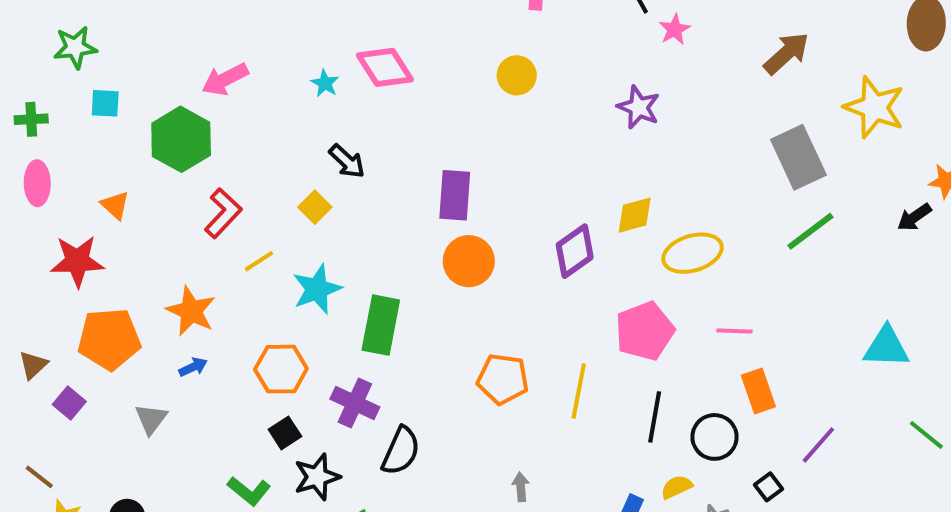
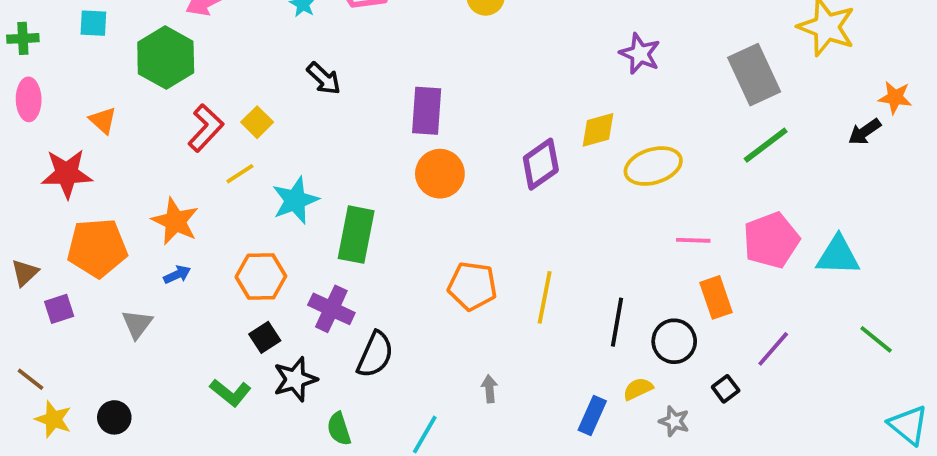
purple star: (639, 107) -> (640, 54), moved
yellow square: (315, 207) -> (257, 122), moved
pink pentagon: (645, 331) -> (771, 240), moved
purple square: (69, 403) -> (59, 309), turned 32

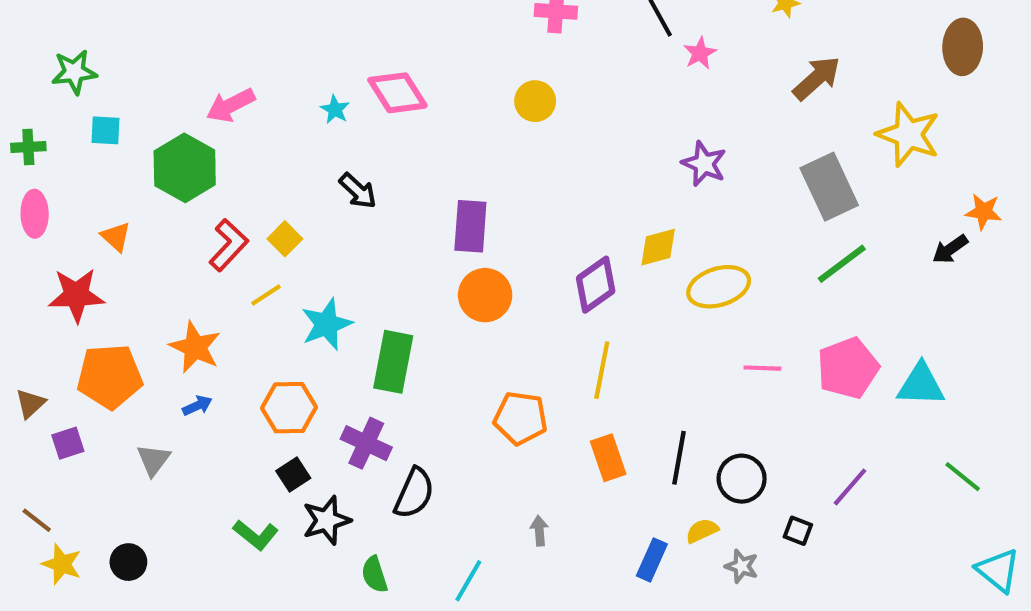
yellow line: (545, 297) -> (602, 370), moved
orange rectangle: (716, 297) -> (608, 458), moved
black square: (726, 389) -> (798, 531), turned -32

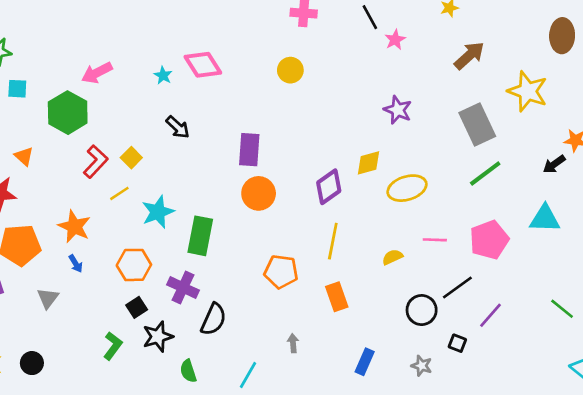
cyan triangle: (921, 385) -> (545, 219), moved
blue arrow: (197, 406) -> (76, 264), turned 84
black line: (679, 458) -> (457, 287), moved, turned 44
yellow semicircle: (702, 531) -> (392, 257), moved
green L-shape: (256, 535) -> (113, 346), turned -92

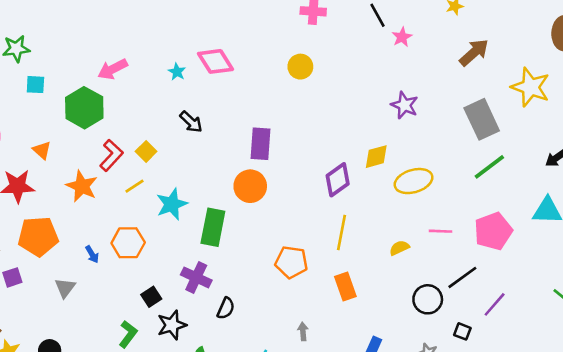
orange circle: (259, 193) -> (250, 186), moved
orange star: (74, 227) -> (82, 186), moved
orange hexagon: (134, 265) -> (128, 243), moved
black semicircle: (213, 319) -> (226, 308), size x0.7

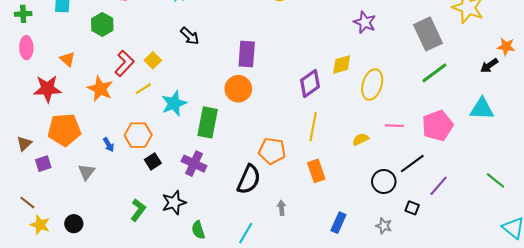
green hexagon: (84, 108) -> (102, 24), size x0.7
yellow ellipse: (414, 181) -> (372, 85), turned -56
black square: (151, 297) -> (153, 161), moved
black semicircle: (226, 308) -> (249, 179), moved, size x1.6

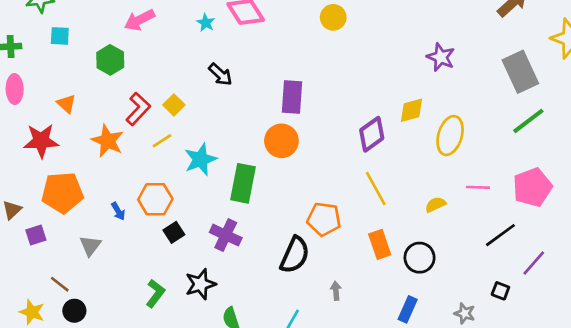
yellow line: (313, 127) -> (376, 189), turned -40
black circle: (384, 182) -> (420, 258), moved
brown line: (27, 203) -> (60, 284), moved

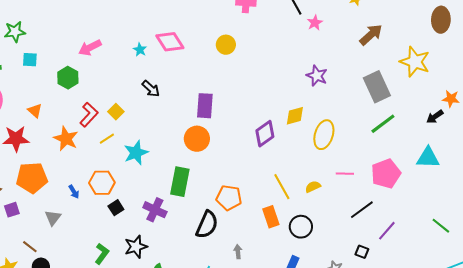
yellow circle: (333, 17) -> (226, 45), moved
green rectangle: (243, 183) -> (180, 182), moved
yellow line: (376, 189) -> (282, 187), moved

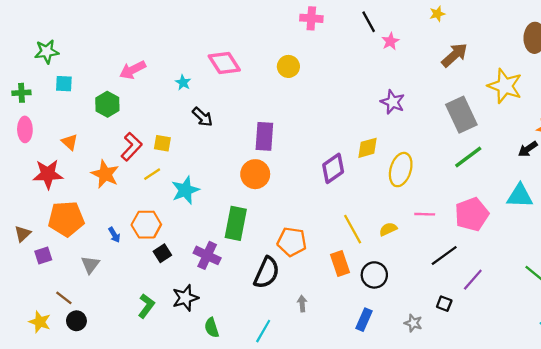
cyan star: (140, 50) -> (183, 82), moved
yellow square: (116, 112) -> (162, 143), turned -35

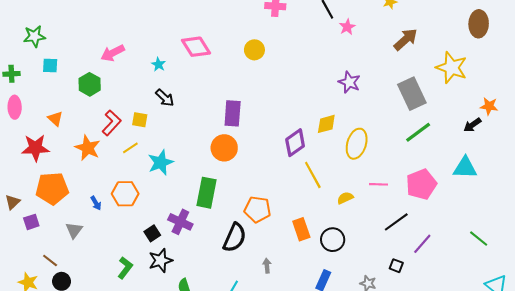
black arrow: (202, 117) -> (165, 98), moved
yellow line: (353, 229) -> (313, 175), moved
black square: (162, 253) -> (152, 233), moved

